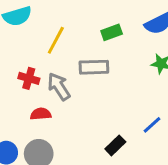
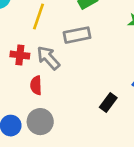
red semicircle: (41, 114) -> (36, 85), turned -78

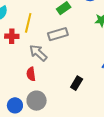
red cross: (20, 55) -> (12, 36), moved
black rectangle: (108, 103) -> (77, 83), moved

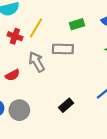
red semicircle: (31, 74) -> (12, 75), moved, turned -128

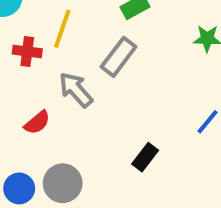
gray rectangle: (63, 49) -> (119, 57), turned -42

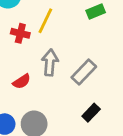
gray rectangle: (119, 57) -> (84, 72), moved
gray arrow: (76, 90) -> (50, 62), turned 40

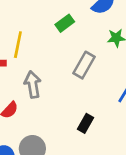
gray rectangle: (84, 72) -> (84, 65), moved

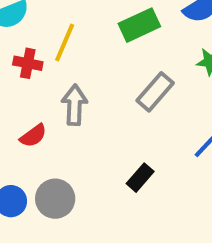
green rectangle: (65, 23) -> (139, 25), size x1.4

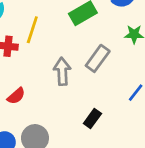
gray arrow: (74, 105) -> (62, 71), moved

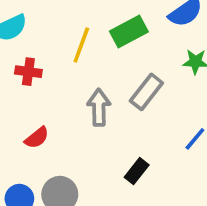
yellow line: (32, 30) -> (81, 45), moved

